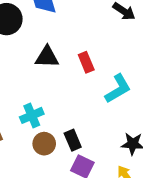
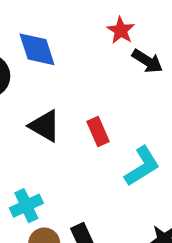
black triangle: (47, 57) -> (45, 126), turned 30

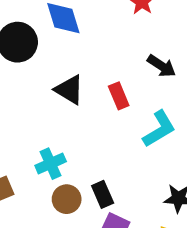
black arrow: (147, 61) -> (162, 66), moved

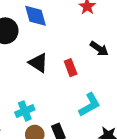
cyan L-shape: (159, 129) -> (89, 105), moved

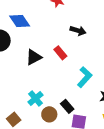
black triangle: (38, 63) -> (34, 57), turned -42

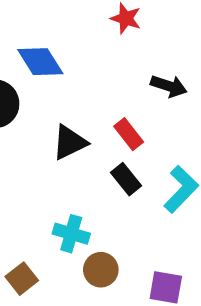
cyan cross: (35, 98) -> (71, 234), turned -35
black rectangle: (67, 106) -> (126, 179), moved

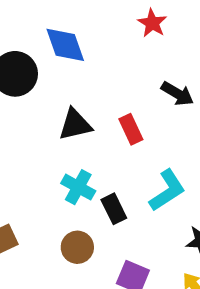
black rectangle: (126, 179) -> (114, 209), moved
cyan cross: (71, 234) -> (78, 187), moved

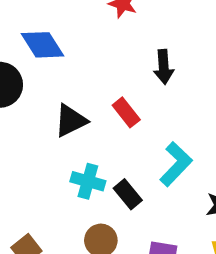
black arrow: (177, 94) -> (164, 67), turned 68

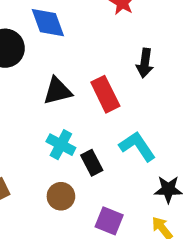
red rectangle: (126, 112) -> (105, 94), size x1.4
cyan L-shape: (176, 164) -> (137, 146), turned -90

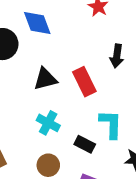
cyan L-shape: (137, 146) -> (111, 124), turned 36
black rectangle: (92, 163) -> (85, 144), moved, turned -36

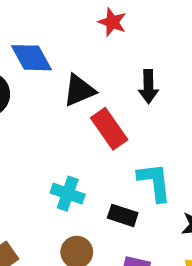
black triangle: (45, 79) -> (79, 90), moved

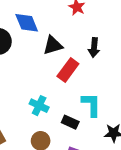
red rectangle: (109, 129) -> (68, 70), turned 65

